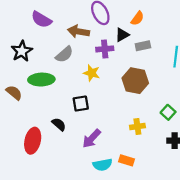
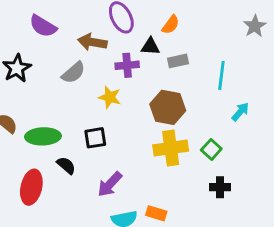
black triangle: (122, 35) -> (150, 46), turned 32
green ellipse: (41, 80) -> (43, 136), moved
yellow cross: (137, 126) -> (171, 148), moved, size x1.6

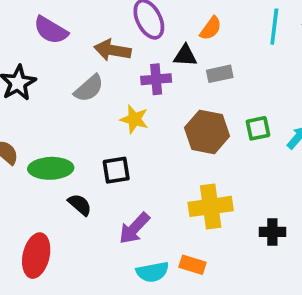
cyan line: (221, 75) -> (274, 27), moved
yellow cross: (171, 148) -> (211, 206), moved
green square: (211, 149) -> (258, 128), moved, turned 36
red ellipse: (31, 187) -> (36, 256), moved

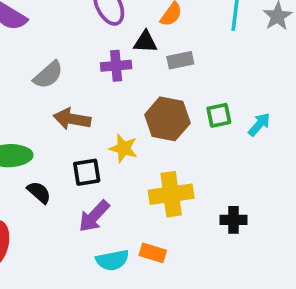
brown arrow: (113, 50) -> (72, 119), moved
yellow star: (134, 119) -> (123, 148), moved
black square: (116, 170) -> (87, 172), moved

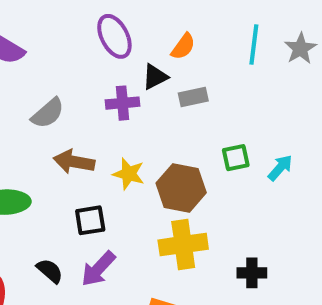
black triangle: (145, 42) -> (155, 77), turned -30
brown hexagon: (167, 119) -> (181, 188), moved
yellow star: (123, 148) -> (129, 174), moved
black semicircle: (39, 192) -> (50, 271), moved

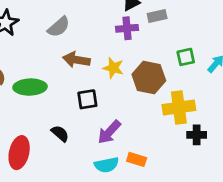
purple cross: (123, 103) -> (127, 28), moved
yellow cross: (183, 245) -> (179, 108), moved
purple arrow: (98, 269) -> (109, 132), moved

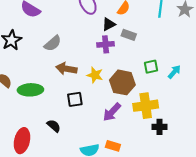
gray rectangle: (157, 16) -> (129, 35), turned 32
purple arrow: (109, 132) -> (112, 112), moved

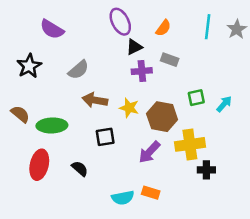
black triangle: (109, 24) -> (134, 47), moved
red ellipse: (22, 141) -> (39, 165), moved

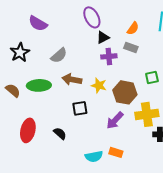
orange semicircle: (163, 28) -> (133, 28), moved
green ellipse: (52, 125) -> (39, 85), moved

